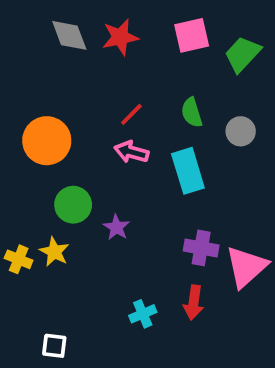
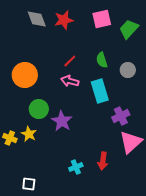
purple star: (116, 227) -> (62, 121), size x1.5
purple cross: (201, 248) -> (121, 116), moved, turned -36

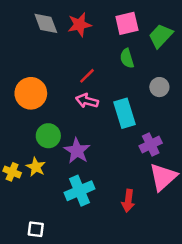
green semicircle: (102, 60) -> (127, 58), moved
cyan cross: (76, 167) -> (80, 191), moved, size x1.6

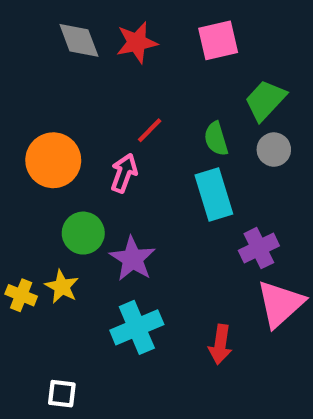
green trapezoid: (161, 36) -> (265, 100), moved
green semicircle: (127, 58) -> (216, 139), moved
pink arrow: (87, 101) -> (124, 173), moved, turned 95

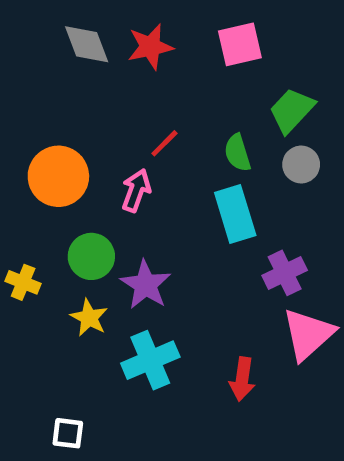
yellow star: (62, 287) -> (89, 318), moved
yellow cross: (21, 295) -> (23, 282), moved

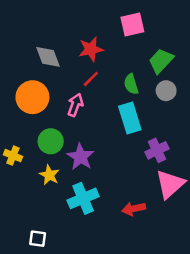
gray diamond: (87, 44) -> (48, 57), moved
red star: (150, 47) -> (91, 49), moved
red arrow: (242, 379) -> (134, 209), turned 70

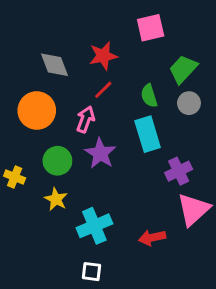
purple star: (80, 157) -> (100, 153), moved
white square: (38, 239) -> (91, 272), moved

